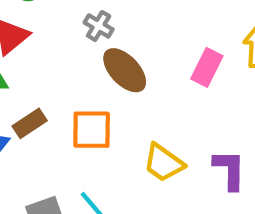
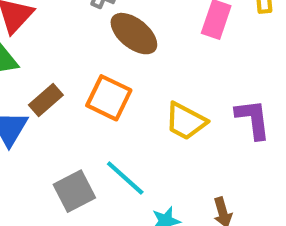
orange square: (92, 130) -> (109, 98), turned 33

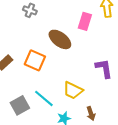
brown ellipse: (134, 34) -> (60, 39), moved
yellow trapezoid: (186, 121) -> (73, 90), moved

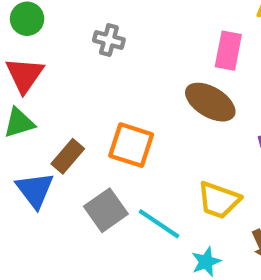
brown ellipse: (60, 39) -> (210, 102), moved
gray square: (20, 105) -> (106, 210), moved

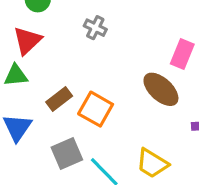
brown rectangle: (68, 156) -> (59, 99), moved

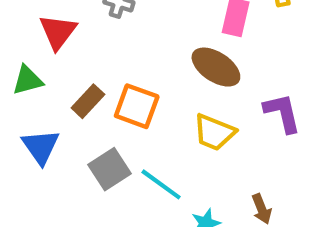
red triangle: (27, 41) -> (58, 32), moved
yellow trapezoid: (152, 163) -> (214, 132), moved

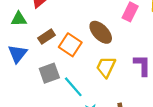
brown ellipse: (216, 67) -> (101, 32), moved
yellow trapezoid: (214, 132) -> (106, 67), turned 80

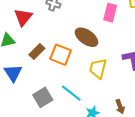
gray square: (49, 73) -> (43, 97), moved

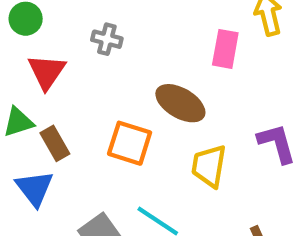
brown rectangle: (37, 51) -> (55, 143), moved, turned -70

